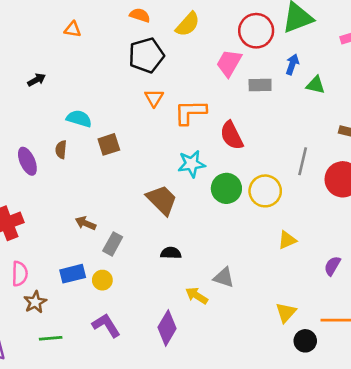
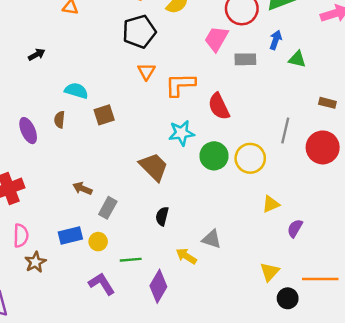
black semicircle: (171, 253) -> (162, 216), turned -78
purple semicircle: (332, 266) -> (295, 228), moved
green line: (51, 338) -> (131, 260), moved

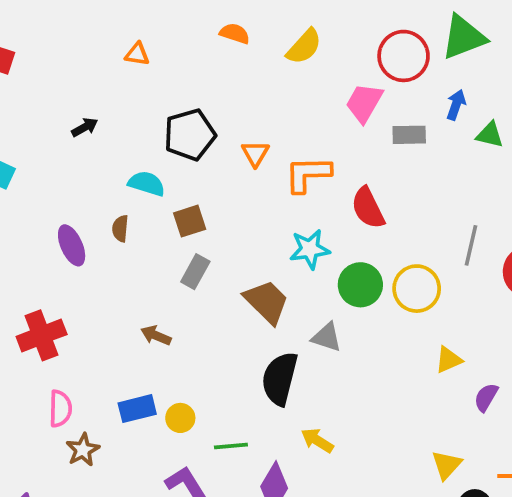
black pentagon: (139, 32) -> (190, 135), moved
gray rectangle: (108, 208) -> (195, 272), moved
black semicircle: (162, 216) -> (280, 379), size x1.8
gray triangle: (212, 239) -> (327, 337), moved

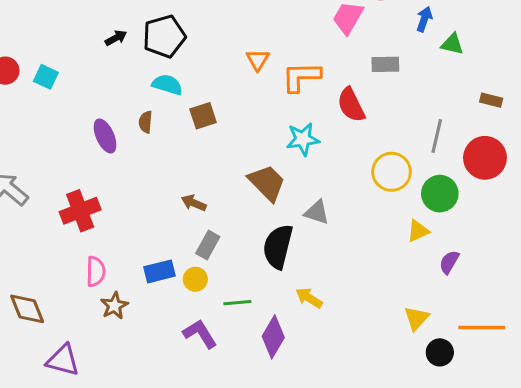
black pentagon: (190, 135) -> (164, 36), moved
gray rectangle: (409, 135) -> (385, 64), moved
gray rectangle: (195, 272) -> (208, 245), moved
green circle: (360, 285) -> (440, 194), moved
brown arrow: (156, 335) -> (194, 203), moved

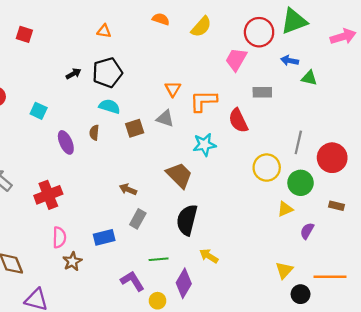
blue arrow: (424, 19) -> (290, 61), turned -98
cyan square: (46, 77) -> (39, 111), moved
brown rectangle: (491, 100) -> (337, 206), moved
gray triangle: (317, 212) -> (165, 118), moved
yellow circle: (195, 279) -> (158, 301), moved

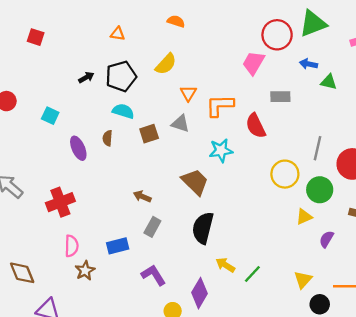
yellow semicircle: (201, 27) -> (166, 64), moved
green line: (159, 259) -> (252, 274), moved, turned -42
purple L-shape: (132, 281) -> (154, 275), moved

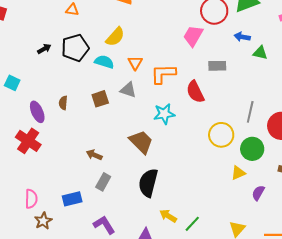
cyan semicircle: (123, 111) -> (104, 62), moved
red cross: (60, 202) -> (28, 141), moved, turned -35

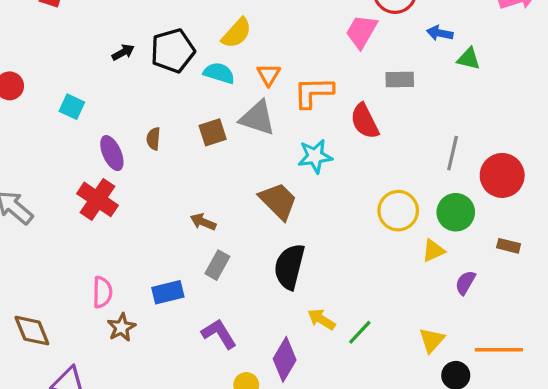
gray triangle: (128, 90) -> (257, 118), size x1.4
yellow circle: (221, 135) -> (398, 211), moved

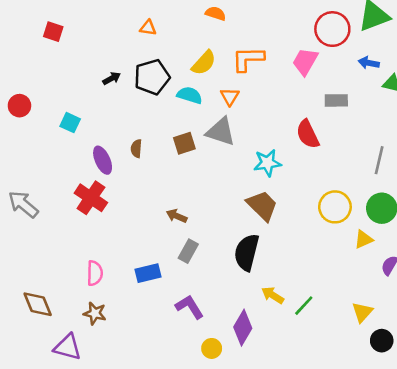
orange L-shape: (313, 92) -> (248, 59), moved
brown trapezoid: (278, 201) -> (262, 206), moved
brown star: (121, 327) -> (95, 313), moved, turned -30

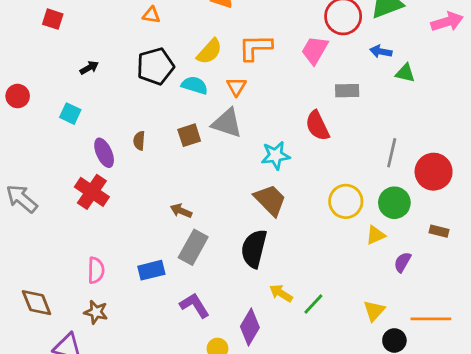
black arrow: (112, 78) -> (89, 68), moved
gray rectangle: (188, 251) -> (193, 247), size x1.4

